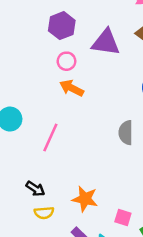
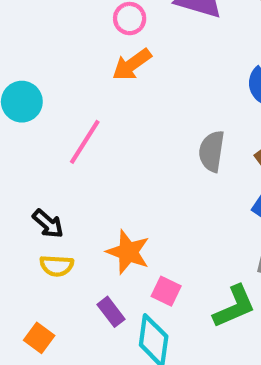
orange arrow: (72, 88) -> (132, 65), turned -70
pink square: (123, 218) -> (166, 291), moved

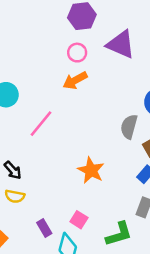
gray semicircle: (212, 151) -> (129, 127), moved
orange star: (128, 252) -> (91, 170), moved

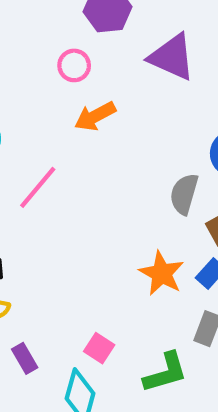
pink circle: (77, 53) -> (74, 65), moved
orange star: (91, 170) -> (162, 273), moved
purple rectangle: (44, 228) -> (25, 358), moved

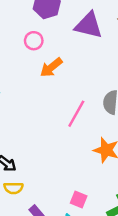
pink line: (38, 187) -> (76, 114), moved

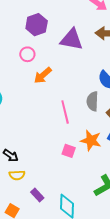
pink line: (76, 114) -> (65, 112), turned -40
pink square: (79, 199) -> (69, 151), moved

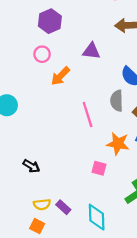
purple triangle: (72, 39) -> (91, 51), moved, size x0.7
pink square: (69, 151) -> (99, 168), moved
yellow semicircle: (17, 175) -> (42, 204), moved

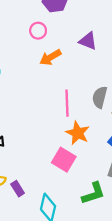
orange star: (118, 144) -> (78, 133), moved
pink square: (99, 168) -> (64, 160), size x1.5

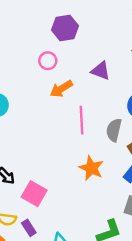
pink line: (67, 103) -> (81, 120), moved
pink square: (64, 160) -> (34, 194), moved

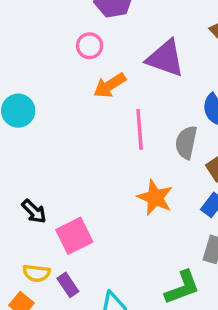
purple triangle: (101, 71) -> (165, 58), size x1.4
pink square: (34, 194) -> (74, 236), turned 35

